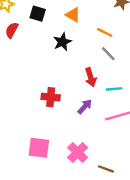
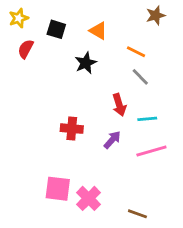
pink cross: (78, 152) -> (89, 198), moved

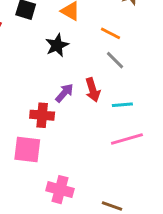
purple arrow: (112, 140) -> (64, 93), moved
pink square: (58, 189) -> (27, 149), moved
pink cross: (89, 198) -> (60, 190), turned -30

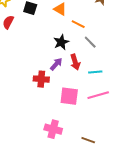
orange line: (111, 33) -> (78, 24), moved
black star: (57, 45) -> (61, 42), moved
pink square: (27, 149) -> (69, 96), moved

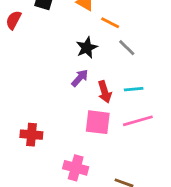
red arrow: (75, 62) -> (105, 92), moved
red cross: (41, 79) -> (31, 135), moved

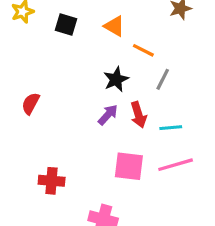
red semicircle: (14, 20) -> (31, 103), moved
gray line: (127, 48) -> (163, 79), turned 72
red arrow: (105, 92) -> (139, 115), moved

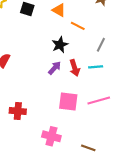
gray line: (163, 79) -> (101, 45), moved
cyan line: (171, 128) -> (96, 67), moved

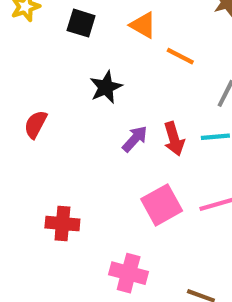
black star: (60, 45) -> (106, 87), moved
pink square: (68, 102) -> (162, 205), turned -36

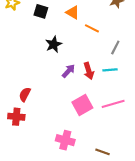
red semicircle: (36, 124) -> (25, 94), moved
red cross: (62, 224) -> (16, 117), moved

